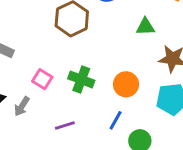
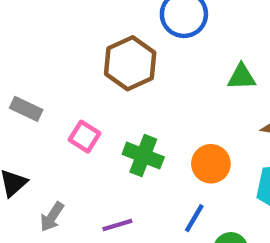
pink square: (42, 79) -> (85, 137), moved
gray arrow: (22, 106) -> (52, 217), moved

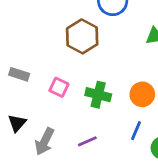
gray arrow: (52, 217) -> (45, 141), size x1.4

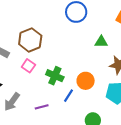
brown hexagon: (82, 36) -> (30, 40), moved
blue line: (136, 131) -> (68, 96), moved

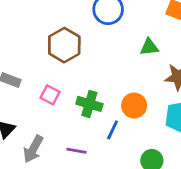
brown hexagon: (30, 40) -> (64, 45), moved
purple line: (42, 107) -> (76, 151), turned 32

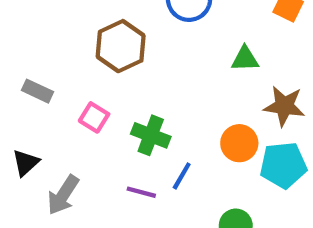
orange circle: (134, 106) -> (239, 143), moved
purple line: (76, 151) -> (141, 192), moved

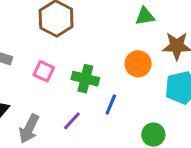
orange circle: (239, 143) -> (138, 64), moved
purple line: (141, 192) -> (72, 121), moved, turned -55

